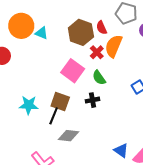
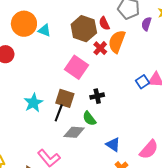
green semicircle: (99, 78) -> (89, 118), moved
cyan star: (29, 105) -> (33, 103), turned -30
blue triangle: (121, 151) -> (113, 145), moved

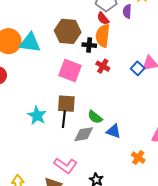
red semicircle: (104, 23) -> (103, 18), moved
cyan triangle: (44, 30) -> (30, 43), size x1.6
red cross: (100, 48) -> (103, 66), moved
black cross: (97, 96) -> (89, 45), moved, turned 32
blue triangle: (113, 145) -> (114, 131), moved

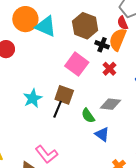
gray diamond: (84, 134) -> (110, 104), moved

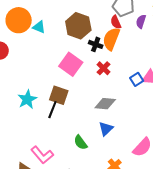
cyan triangle: (46, 26) -> (39, 27), size x0.6
green semicircle: (88, 116) -> (81, 142), moved
blue triangle: (102, 134) -> (106, 129), moved, turned 42

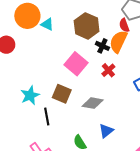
gray diamond: (105, 104) -> (93, 103), moved
black line: (52, 110) -> (47, 117), moved, turned -36

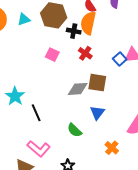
cyan triangle: (47, 24) -> (24, 19), moved, turned -32
pink square: (76, 64) -> (52, 55), size x0.6
brown square: (62, 94) -> (97, 83), moved

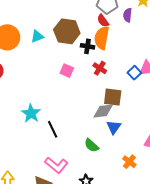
gray diamond: (78, 89) -> (103, 111), moved

